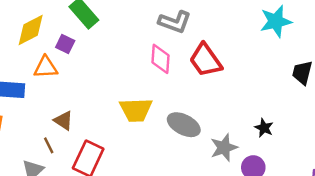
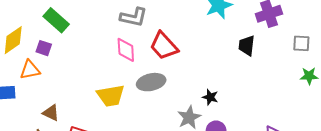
gray ellipse: (184, 125) -> (151, 82), moved, turned -32
black star: (264, 128) -> (210, 97), moved

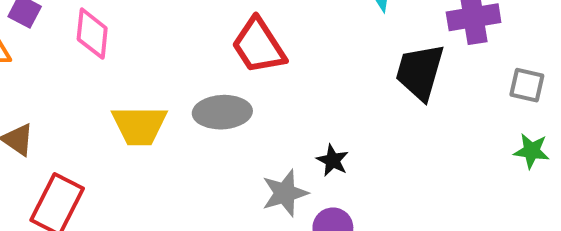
black trapezoid: (247, 46) -> (420, 72), size x1.4
pink diamond: (126, 50) -> (92, 34), moved

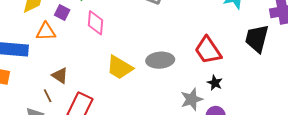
red trapezoid: (259, 46) -> (208, 50), moved
yellow trapezoid: (139, 125) -> (120, 67), turned 32

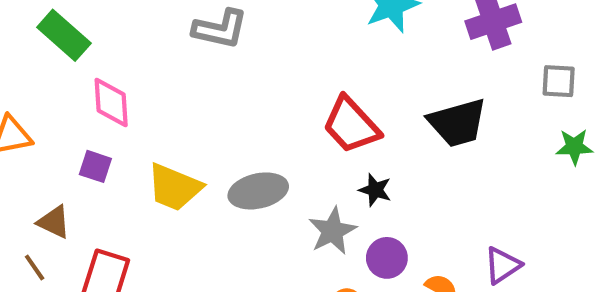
purple square: (62, 13) -> (95, 166), moved
black trapezoid: (257, 39) -> (457, 123), moved, turned -112
gray ellipse: (160, 60) -> (258, 191), moved

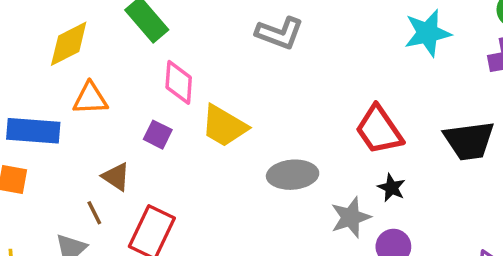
yellow trapezoid: (174, 187) -> (224, 126), moved

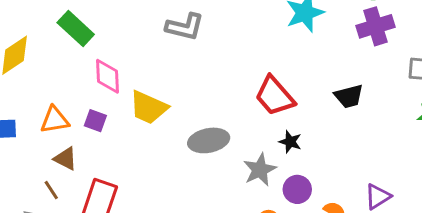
orange triangle: (90, 99) -> (55, 120), moved
black trapezoid: (469, 141) -> (349, 96), size x0.7

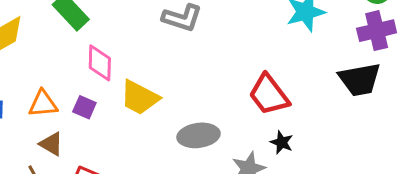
black trapezoid: (349, 96) -> (360, 79), moved, size x1.4

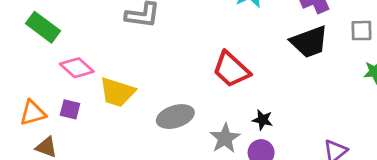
pink diamond: (100, 63) -> (77, 68), turned -40
black star: (282, 142) -> (262, 120), moved

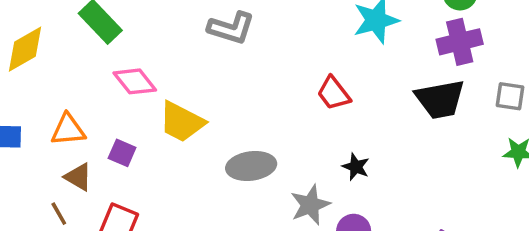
red trapezoid: (231, 69) -> (334, 93), moved, size x0.7
purple square: (70, 109) -> (122, 153), moved
black star: (262, 120) -> (356, 167), moved

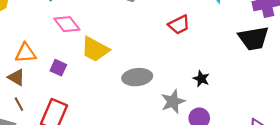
red trapezoid: (334, 93) -> (179, 25), moved, turned -80
brown triangle: (78, 177) -> (16, 77), moved

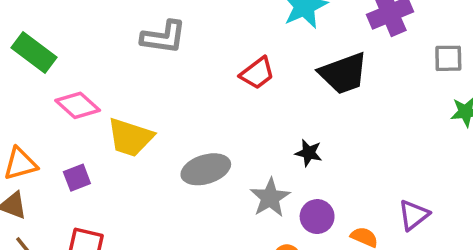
black trapezoid: (254, 38) -> (343, 73), moved
purple square: (58, 68) -> (77, 178), turned -35

